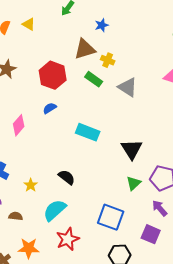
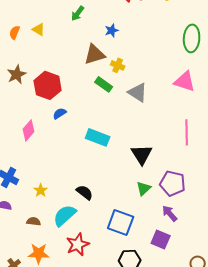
red hexagon: (53, 75) -> (48, 85), moved
black semicircle: (67, 177) -> (85, 192), moved
brown semicircle: (16, 216) -> (34, 221), moved

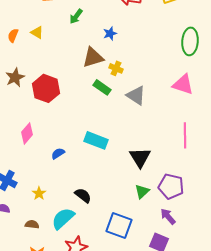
blue semicircle: (60, 113) -> (58, 153), moved

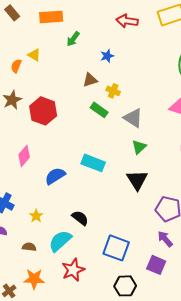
orange semicircle: (13, 35) -> (16, 66), moved
brown triangle: (93, 57) -> (90, 80), size x0.7
blue semicircle: (58, 153) -> (55, 176), size x1.5
green triangle: (142, 191) -> (139, 147), moved

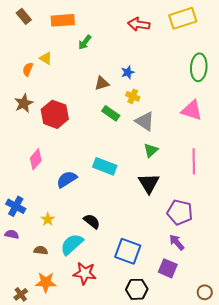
blue star: (107, 56) -> (128, 72), moved
yellow cross: (113, 91) -> (133, 96), moved
red star: (73, 270) -> (85, 273), turned 30

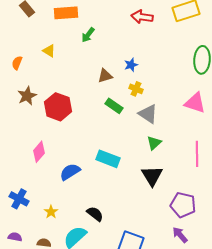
orange semicircle: (28, 69) -> (17, 63), moved
purple semicircle: (12, 234) -> (15, 237), moved

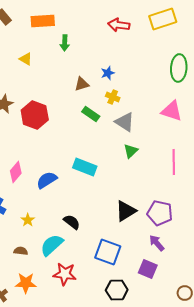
green arrow: (88, 35) -> (65, 43), turned -35
pink diamond: (39, 152) -> (16, 172), moved
black triangle: (152, 176) -> (126, 211), moved, turned 30

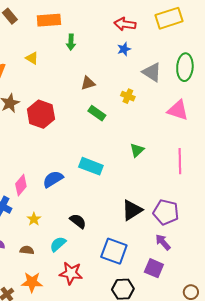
blue star: (108, 73) -> (124, 49), moved
yellow cross: (113, 97) -> (128, 96), moved
gray triangle: (125, 122) -> (152, 72), moved
pink diamond: (16, 172) -> (21, 185), moved
cyan semicircle: (52, 245) -> (58, 244), size x0.7

